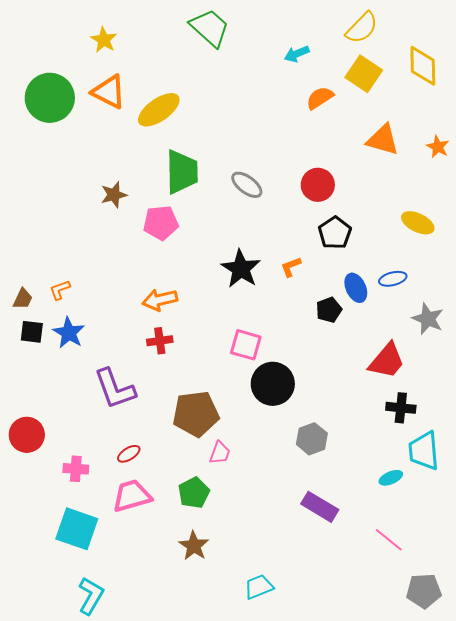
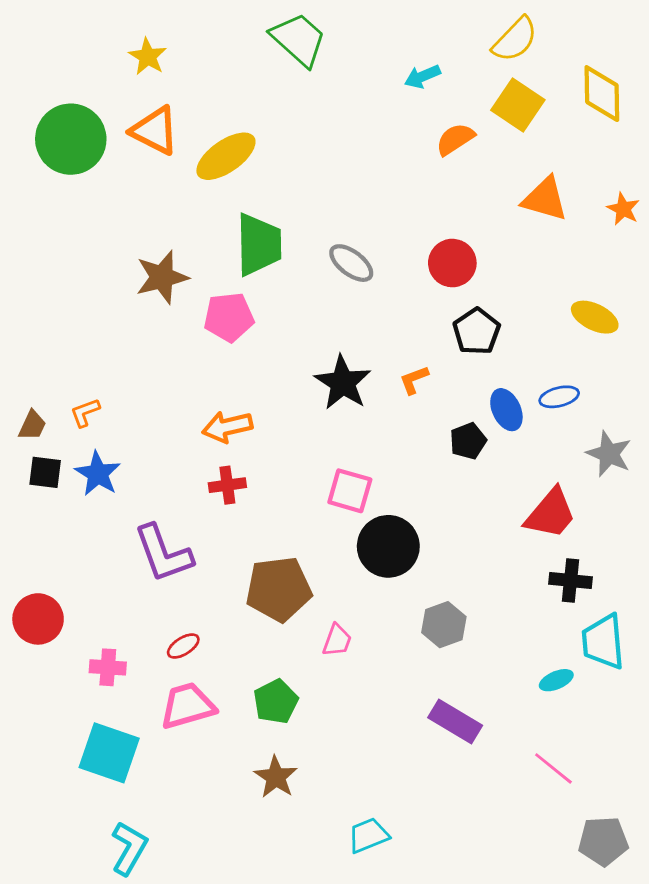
brown star: (114, 195) -> (162, 277), size x1.4
pink trapezoid: (220, 453) -> (337, 640), moved

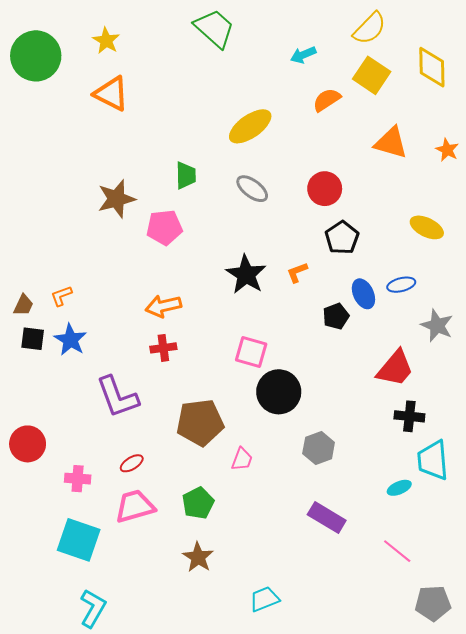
green circle: (71, 139) -> (36, 56), moved
yellow ellipse: (226, 156) -> (250, 126), moved
green trapezoid: (259, 245) -> (186, 175), size x0.6

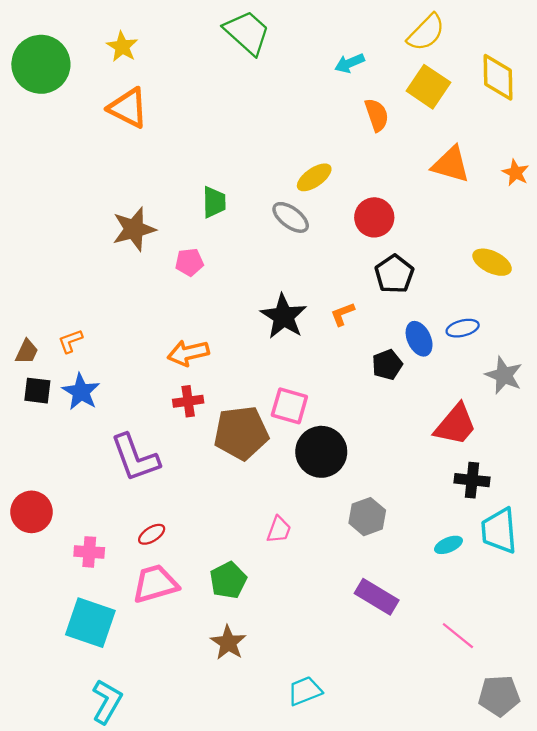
orange semicircle: (327, 100) -> (377, 115), turned 104
yellow ellipse: (250, 126) -> (314, 177), moved, size x0.7
pink pentagon: (164, 227) -> (189, 262), size x0.7
brown pentagon: (200, 422) -> (241, 433), moved
cyan ellipse: (399, 488) -> (448, 545), moved

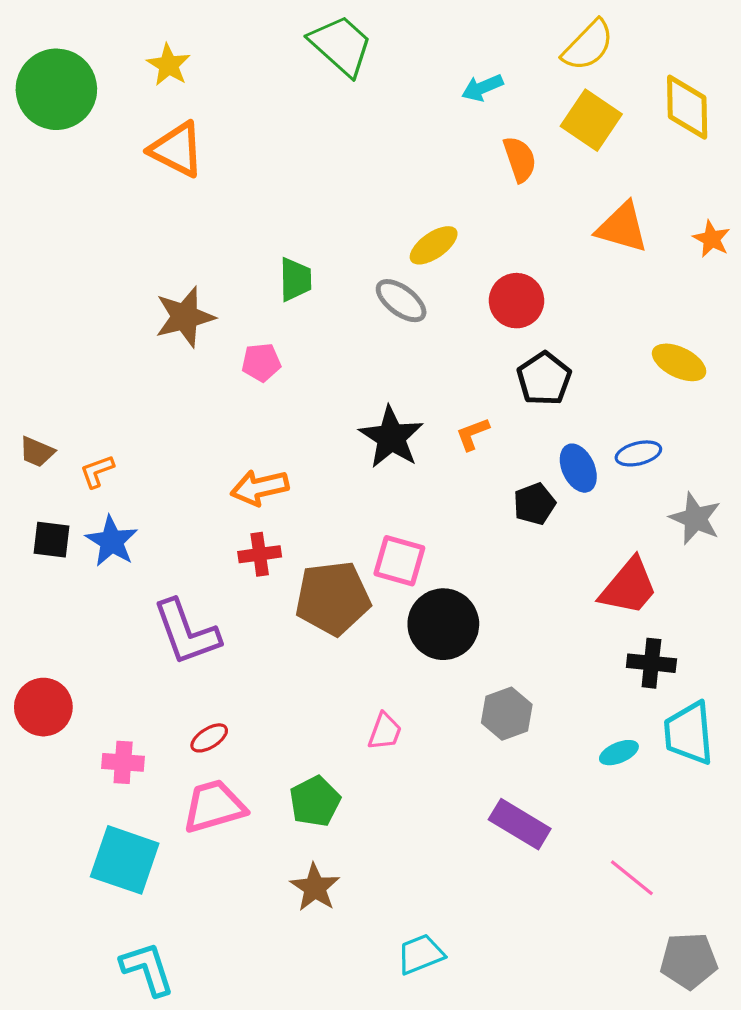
brown trapezoid: (27, 352) -> (37, 452), moved, turned 88
cyan L-shape: (107, 702) -> (147, 969), turned -48

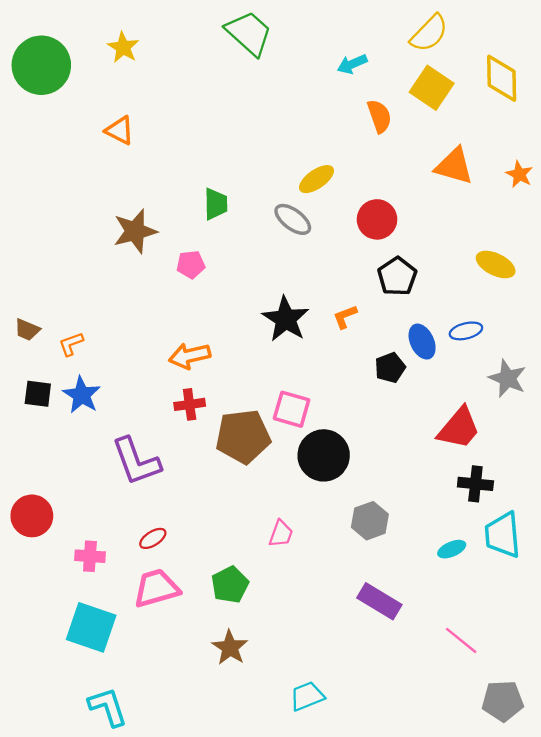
orange triangle: (177, 149) -> (120, 130), moved, size x0.7

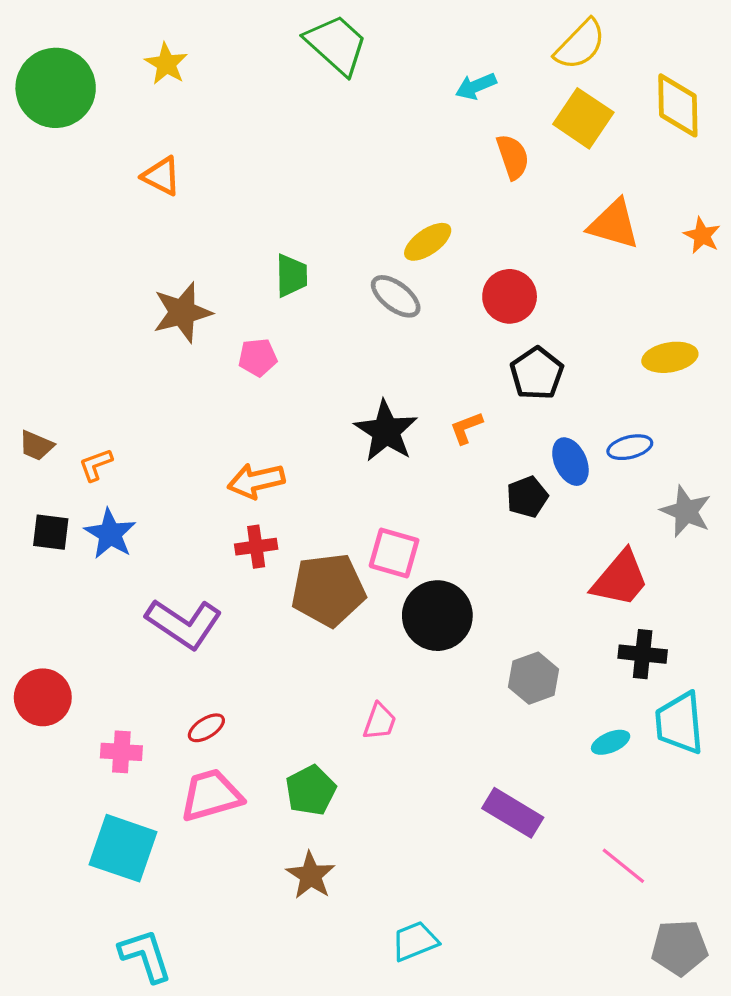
yellow ellipse: (496, 264) -> (670, 357), turned -36
purple L-shape: (136, 461) -> (184, 624), turned -36
gray hexagon: (370, 521) -> (534, 678), moved

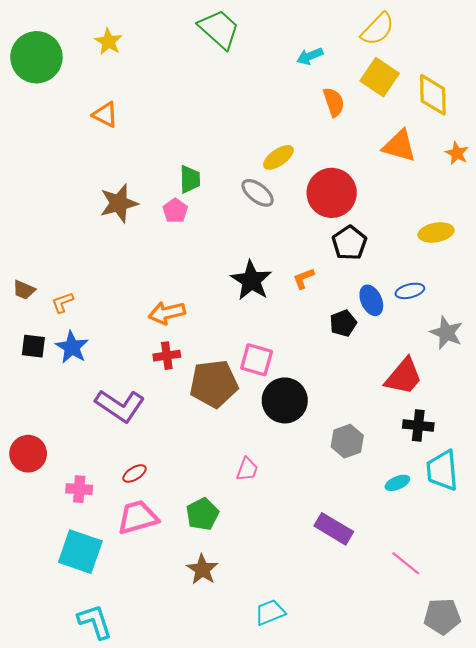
yellow diamond: (678, 105) -> (433, 95), moved
red circle: (510, 296) -> (332, 193), size x1.4
pink pentagon: (258, 357) -> (175, 211), moved, turned -30

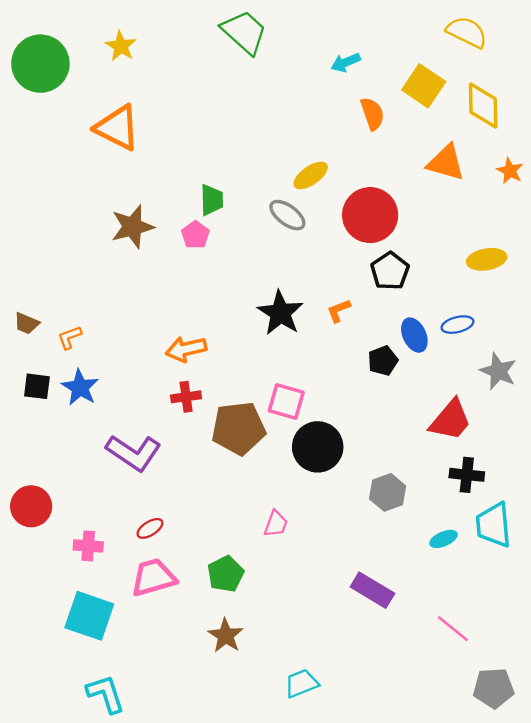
yellow semicircle: (378, 29) -> (467, 32), moved, turned -108
orange triangle: (105, 115) -> (117, 128), size x1.6

